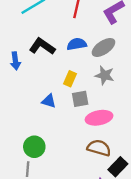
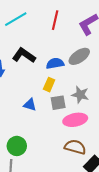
blue semicircle: (77, 44) -> (55, 63), moved
gray star: (105, 75) -> (80, 95), moved

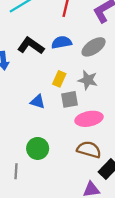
blue semicircle: (55, 63) -> (62, 42), moved
gray star: (80, 95) -> (88, 80), moved
green circle: (17, 146) -> (38, 148), moved

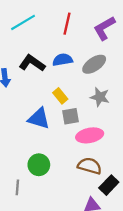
yellow rectangle: (59, 79) -> (60, 96), turned -63
gray star: (88, 80) -> (100, 97), moved
blue triangle: (38, 102) -> (39, 118), size x1.5

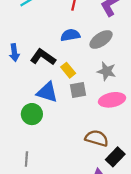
black L-shape: (32, 63) -> (43, 57), moved
pink ellipse: (90, 135) -> (112, 100), moved
green circle: (39, 165) -> (32, 114), moved

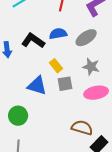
black L-shape: (43, 57) -> (33, 41), moved
green circle: (32, 114) -> (18, 116), moved

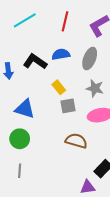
gray ellipse: (86, 38) -> (90, 59), turned -35
blue triangle: (37, 86) -> (25, 109), moved
brown semicircle: (82, 128) -> (76, 141), moved

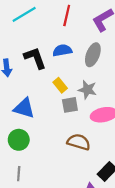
black L-shape: (35, 62) -> (35, 58), turned 35
gray star: (95, 88) -> (87, 90), moved

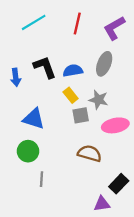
blue semicircle: (62, 50) -> (73, 71), moved
gray line: (19, 174) -> (41, 179), moved

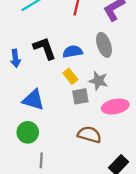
gray ellipse: (104, 64) -> (104, 45), turned -40

